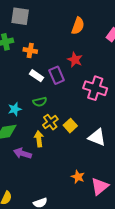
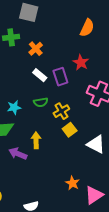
orange cross: (30, 51) -> (36, 49), turned 32
yellow cross: (50, 122) -> (61, 111), moved

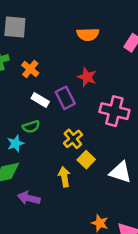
orange semicircle: (87, 28) -> (88, 34), turned 72
green semicircle: (41, 102) -> (31, 127), moved
yellow arrow: (36, 140) -> (64, 177), moved

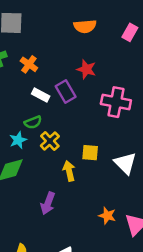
yellow cross: (73, 139) -> (50, 141), moved
yellow square: (86, 160) -> (90, 153), turned -36
white triangle: (120, 172) -> (125, 163), turned 30
purple arrow: (29, 198) -> (48, 203), moved, turned -80

